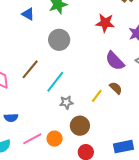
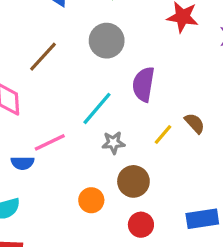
purple semicircle: (115, 61) -> (143, 84), moved, turned 50
brown line: (30, 69) -> (43, 57), moved
pink line: (32, 139) -> (50, 142), moved

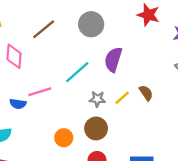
gray star: (113, 143) -> (97, 99), moved

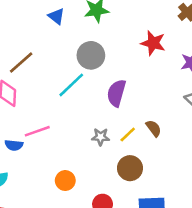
brown line: (44, 29) -> (21, 63), moved
cyan line: (77, 72) -> (71, 85), moved
brown circle: (96, 128) -> (130, 168), moved

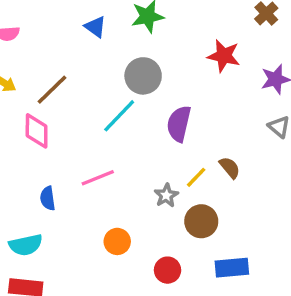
pink line: (37, 131) -> (98, 178), moved
gray star: (101, 137) -> (166, 195), moved, turned -30
blue semicircle: (14, 145) -> (48, 198), turned 78

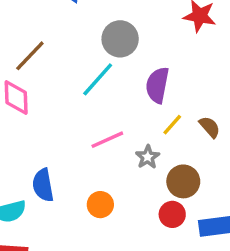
yellow line: (196, 177) -> (172, 125), moved
pink line: (98, 178) -> (107, 140), moved
blue semicircle: (48, 198) -> (43, 185), moved, size x1.4
red circle: (168, 270) -> (172, 214), moved

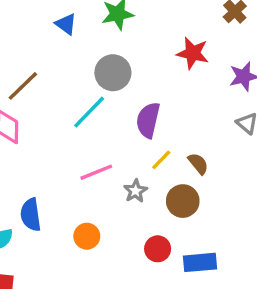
brown circle: (183, 181) -> (183, 201), moved

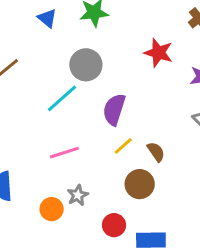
gray star: (135, 191) -> (78, 195), moved

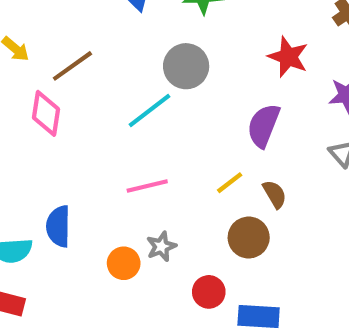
purple semicircle: (114, 109) -> (263, 126), moved

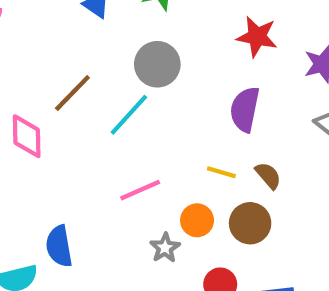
brown line: (72, 66) -> (72, 93), moved
yellow line: (230, 183) -> (221, 172), turned 64
orange circle: (124, 263) -> (197, 220), moved

